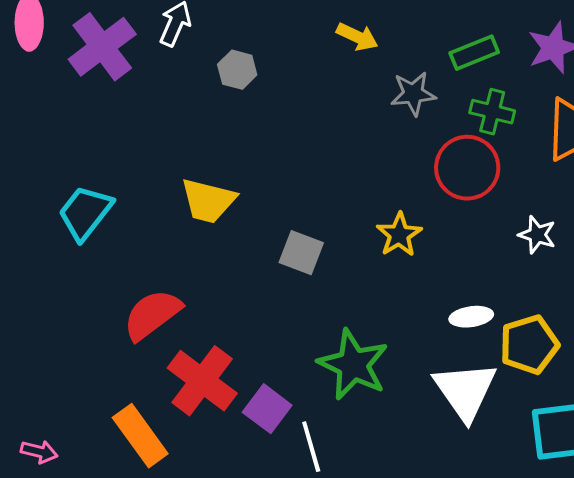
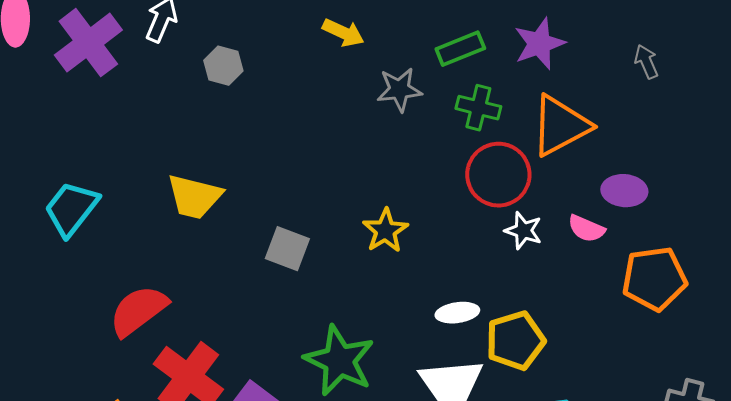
red circle: (467, 168) -> (498, 175), moved

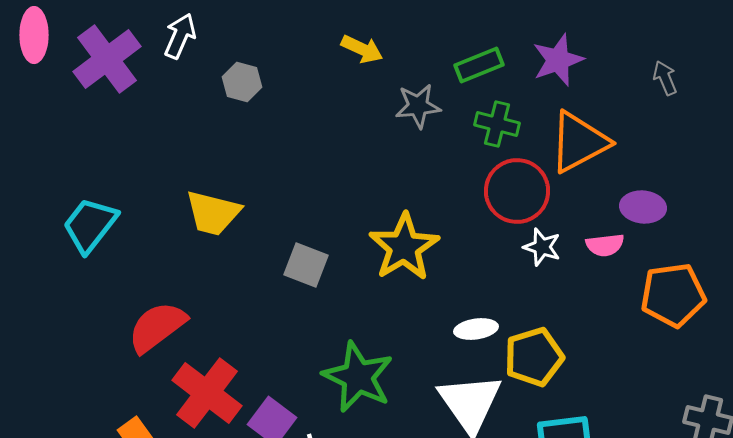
pink semicircle: (586, 229) -> (605, 245), turned -30
yellow star: (385, 231) -> (404, 247), size x1.5

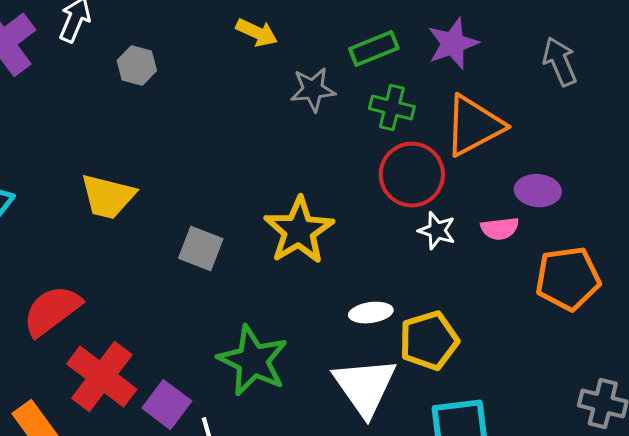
gray arrow: (665, 78) -> (560, 62), size x1.4

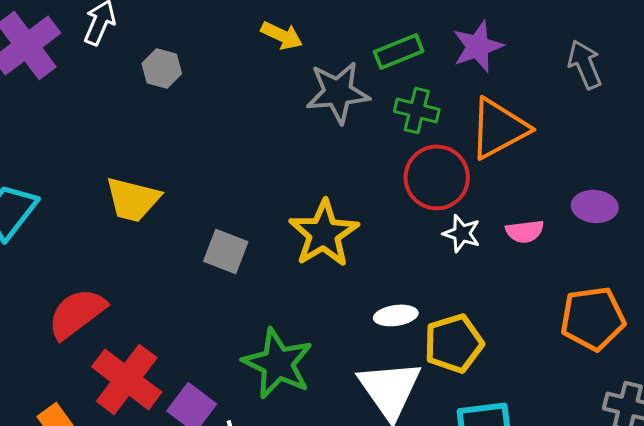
gray star: (313, 90) -> (338, 92), size x1.4
purple ellipse: (538, 191) -> (595, 206), moved
orange pentagon: (568, 279) -> (593, 318), moved

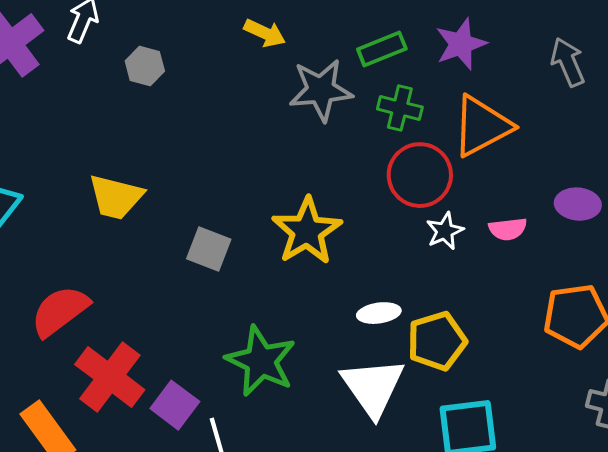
white star: (462, 233) -> (445, 231), turned 30

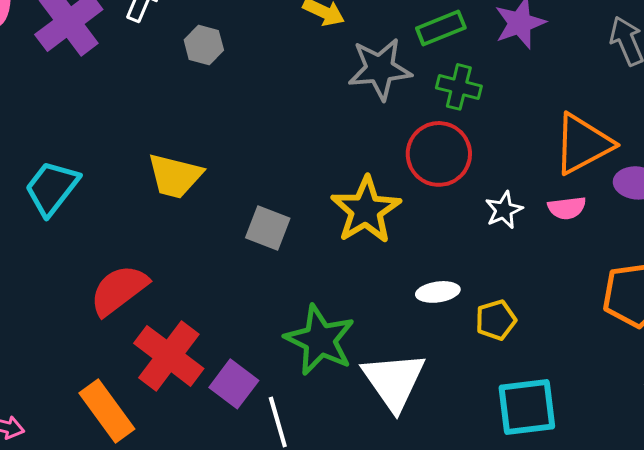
orange triangle: (482, 126) -> (583, 144), moved
red circle: (420, 175) -> (439, 154), moved
yellow pentagon: (437, 341) -> (496, 320), size x0.7
white triangle: (373, 387) -> (394, 381), moved

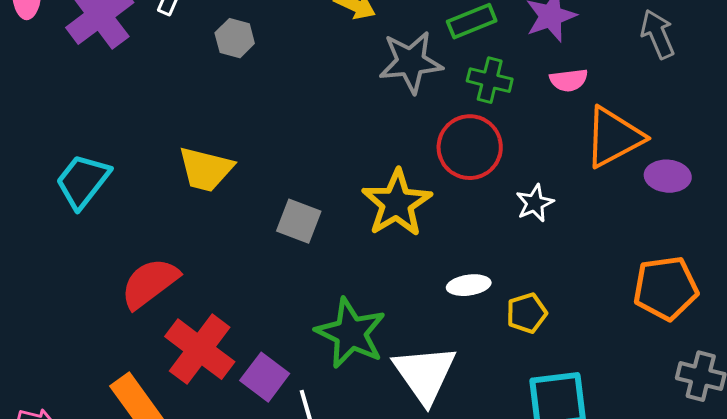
pink semicircle: (567, 208) -> (569, 80), moved

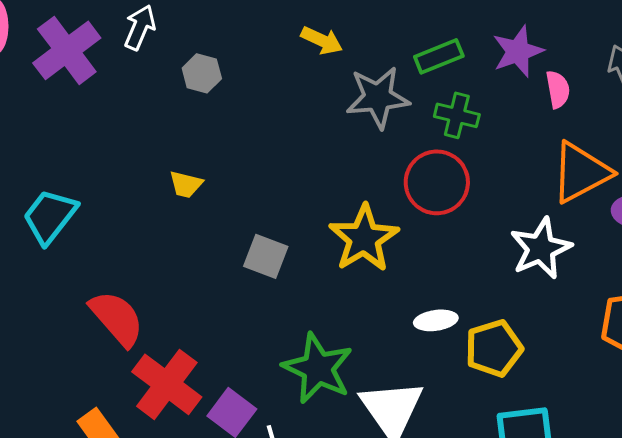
pink semicircle: (569, 80) -> (558, 89), moved, turned -93
yellow trapezoid: (206, 169) -> (186, 184), moved, size x0.6
white star: (535, 203) -> (541, 248), moved, size x1.6
red semicircle: (150, 283) -> (117, 318), turned 86
yellow pentagon: (527, 313) -> (494, 348), size x1.4

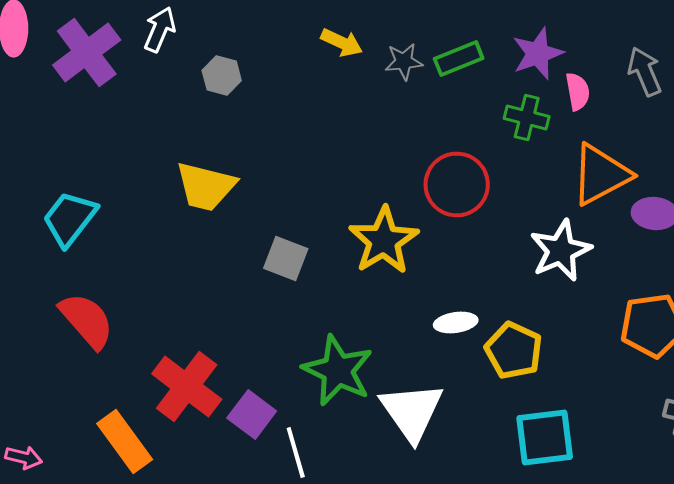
gray star: (378, 97) -> (404, 62), moved, size x0.6
green cross: (457, 115) -> (527, 118), moved
yellow trapezoid: (186, 184) -> (206, 186), size x1.8
red semicircle: (117, 318) -> (87, 320), moved
yellow pentagon: (494, 348) -> (514, 350), turned -30

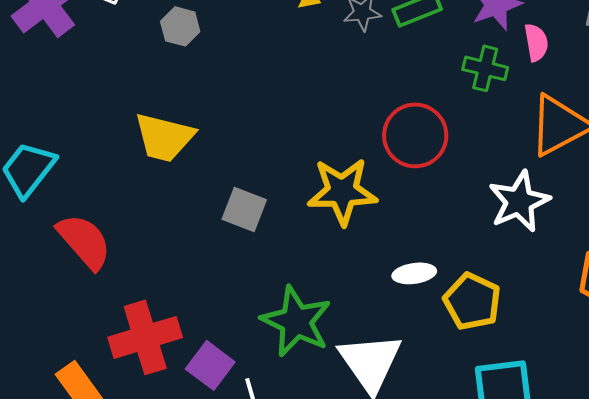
yellow star: (384, 240) -> (342, 191), turned 30
red semicircle: (87, 320) -> (84, 241), moved
red cross: (187, 386) -> (145, 337), turned 36

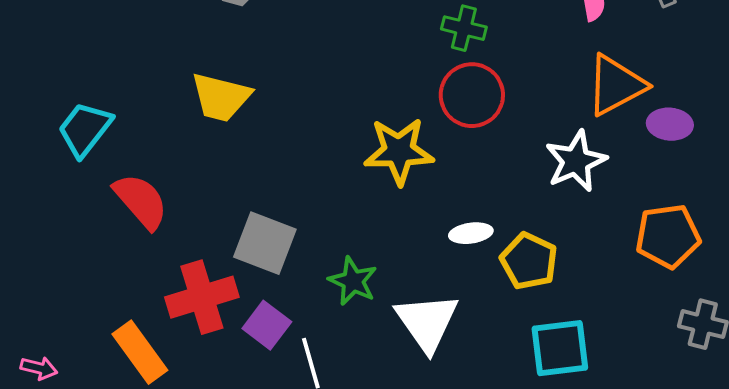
green cross: (485, 68) -> (464, 28), moved
gray square: (244, 209) -> (265, 243), moved, size x1.4
green star: (296, 321) -> (353, 281), size x0.7

